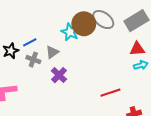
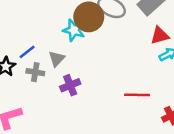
purple cross: (59, 75) -> (70, 85), turned 35
red line: (110, 93) -> (137, 95), turned 30

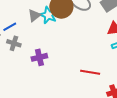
gray triangle: (57, 59) -> (34, 15), moved

